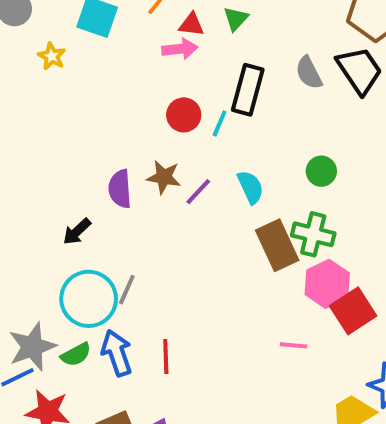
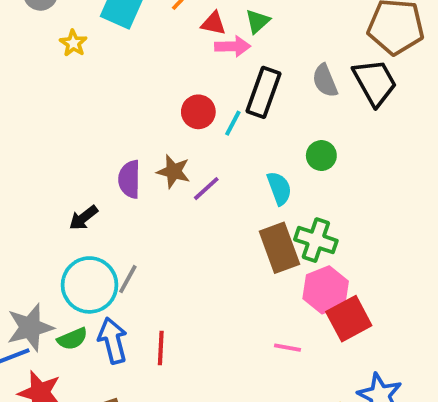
pink arrow: (180, 49) -> (233, 46), moved
green circle: (321, 171) -> (321, 156), moved
cyan semicircle: (251, 187) -> (279, 188), moved

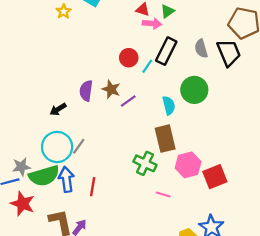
green circle: (321, 156) -> (194, 90), size x1.6
green cross: (316, 240) -> (145, 163), moved
red square: (349, 319) -> (215, 177), moved
gray star: (30, 327) -> (21, 167), size x0.7
green semicircle: (72, 339) -> (44, 176), size x1.8

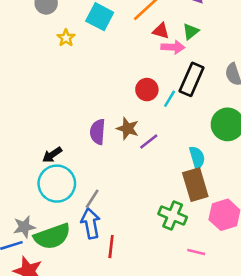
cyan semicircle: (169, 105) -> (197, 157), moved
black arrow: (58, 109) -> (52, 155), moved
cyan circle: (57, 147) -> (57, 184), moved
blue arrow: (66, 179) -> (91, 223), moved

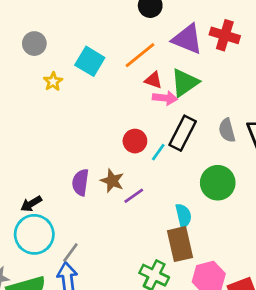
green triangle: (191, 31) -> (185, 83), size x1.6

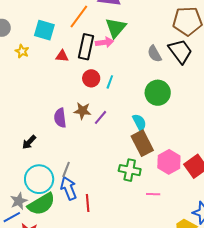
red triangle: (153, 80) -> (62, 56), moved
black rectangle: (183, 133) -> (86, 47), moved
cyan circle: (34, 234) -> (39, 179), moved

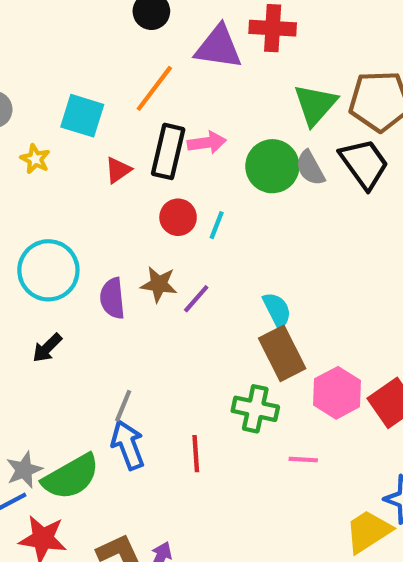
green triangle: (116, 28) -> (315, 105), moved
red triangle: (62, 56) -> (118, 170), turned -40
green circle: (158, 93) -> (272, 166), moved
cyan circle: (39, 179) -> (48, 270), moved
red line: (88, 203) -> (196, 454), moved

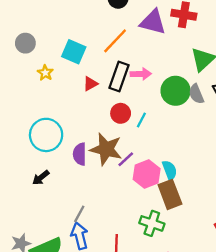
brown star: (159, 284) -> (106, 149), size x1.6
pink hexagon: (337, 393) -> (147, 174), moved

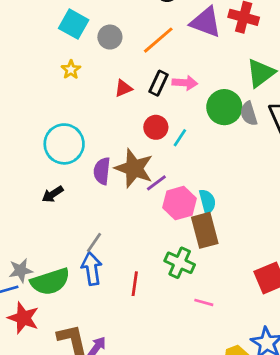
gray circle: (25, 43) -> (110, 37), moved
cyan square: (74, 52) -> (74, 24), moved
black rectangle: (119, 77) -> (158, 83), size x0.7

